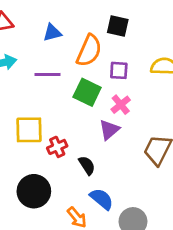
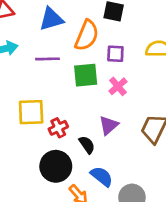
blue triangle: (52, 33) -> (51, 19), size x1.4
green square: (87, 92) -> (86, 75), turned -30
purple triangle: (109, 130) -> (109, 125), moved
black circle: (34, 191) -> (56, 166), moved

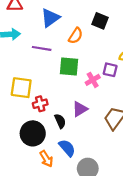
blue triangle: (51, 19) -> (50, 18), turned -30
orange semicircle: (87, 35) -> (76, 36), size x0.7
purple square: (115, 54) -> (110, 70), moved

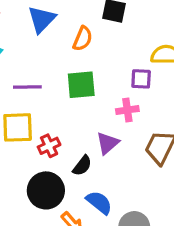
purple line: (42, 48) -> (27, 87), moved
pink cross: (93, 80) -> (127, 110), moved, turned 32
black semicircle: (60, 121) -> (82, 166), turned 72

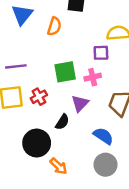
green square: (81, 85) -> (65, 72), moved
red cross: (49, 146) -> (39, 97), moved
blue semicircle: (99, 203) -> (103, 136), moved

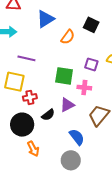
purple square: (101, 53) -> (91, 64), moved
red cross: (39, 97) -> (30, 97), moved

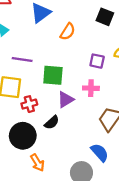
black square: (91, 25) -> (105, 17), moved
green square: (64, 76) -> (53, 75), moved
purple triangle: (67, 105) -> (66, 100), moved
blue semicircle: (77, 137) -> (100, 153), moved

